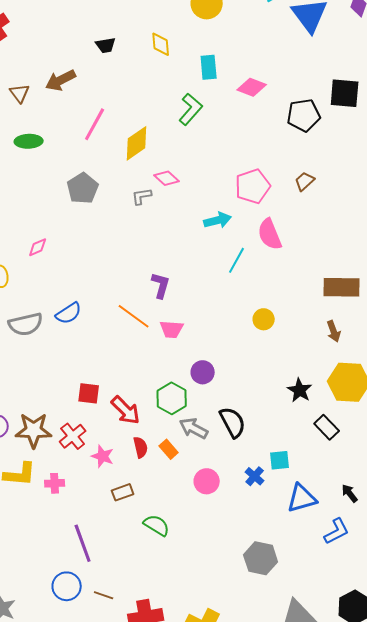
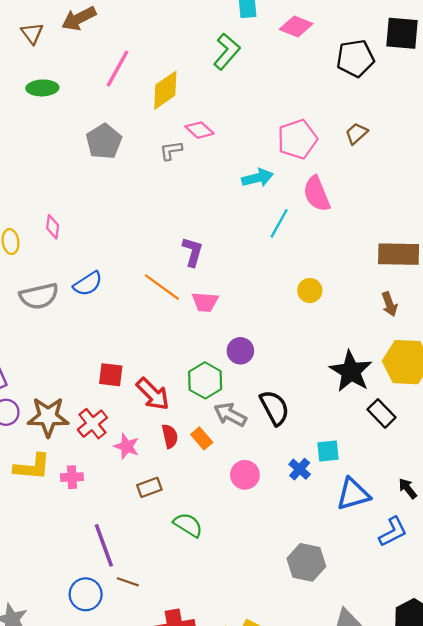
pink diamond: (38, 247) -> (53, 227), moved, turned -60
black star: (300, 390) -> (351, 371), size x1.5
brown line: (104, 595) -> (128, 582), moved

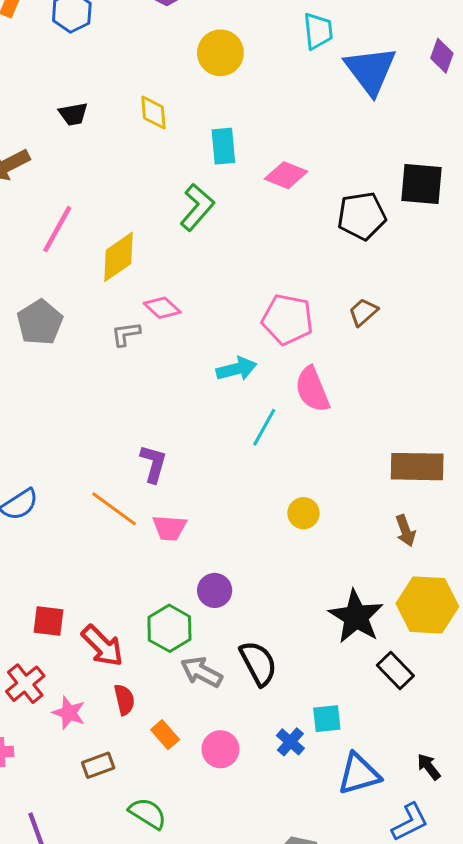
pink pentagon: (297, 139) -> (287, 319), turned 30
orange rectangle: (202, 438) -> (165, 735), moved

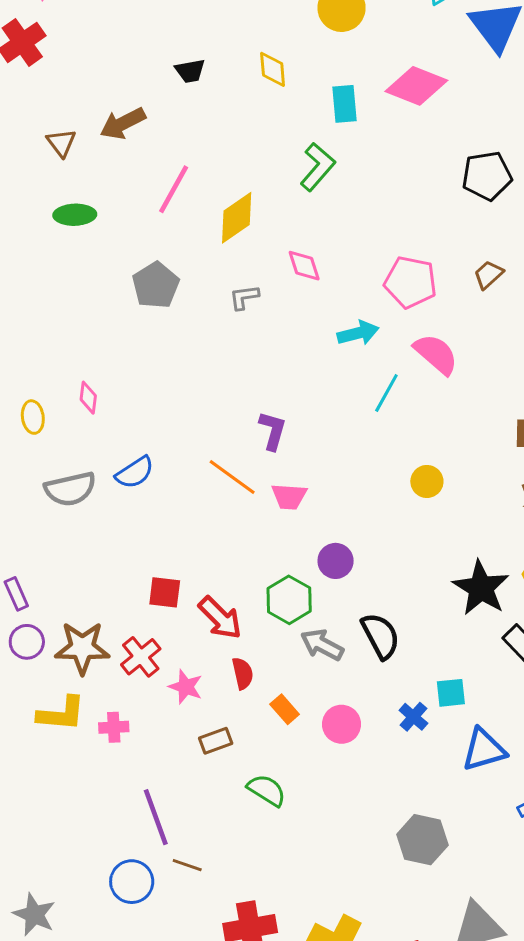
pink diamond: (286, 175) -> (416, 86), moved, size x1.4
pink diamond: (162, 308) -> (304, 266), moved, turned 30
pink semicircle: (312, 389) -> (436, 354), turned 153

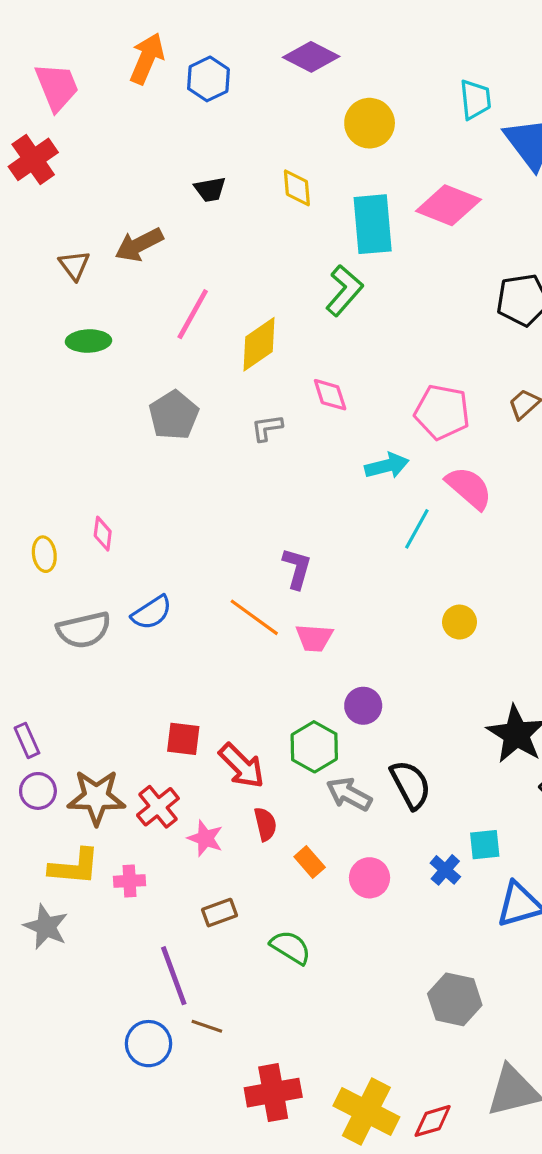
cyan rectangle: (345, 104) -> (373, 224), size x1.5
brown rectangle: (216, 741) -> (220, 913), moved
gray star: (34, 915) -> (46, 927), moved

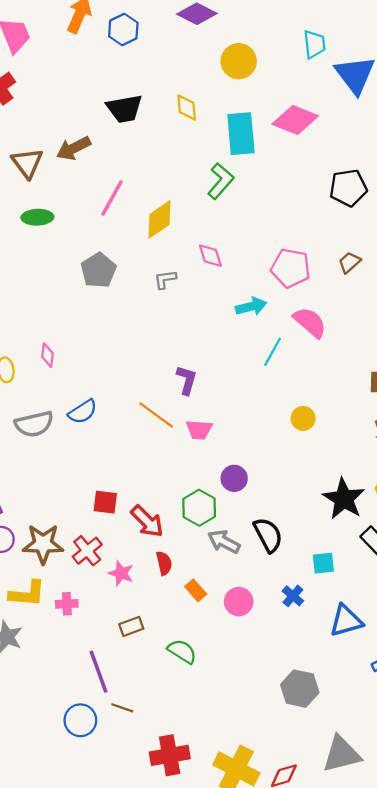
black trapezoid: (210, 189) -> (124, 109), size x1.6
brown triangle: (74, 265) -> (27, 163), size x1.4
cyan square: (485, 845) -> (323, 563), moved

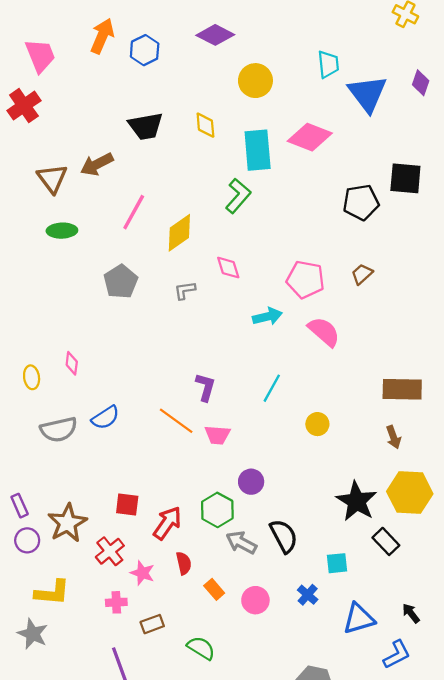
cyan line: (273, 352) -> (272, 388), moved
red arrow: (147, 521) -> (167, 523), turned -100
brown star: (43, 544) -> (67, 523), moved, turned -30
pink cross: (67, 604) -> (116, 602), moved

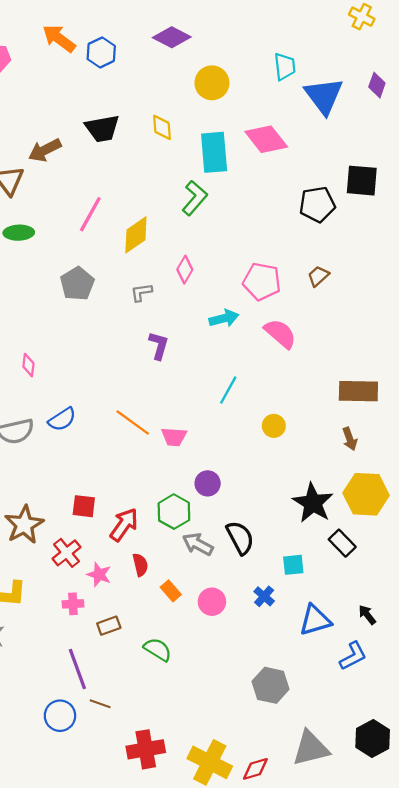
orange arrow: (102, 36) -> (59, 38), turned -76
pink diamond: (310, 137) -> (266, 139), turned 30
brown arrow: (97, 164) -> (45, 150), moved
pink diamond: (228, 268) -> (185, 270), turned 48
purple L-shape: (205, 387) -> (159, 346), moved

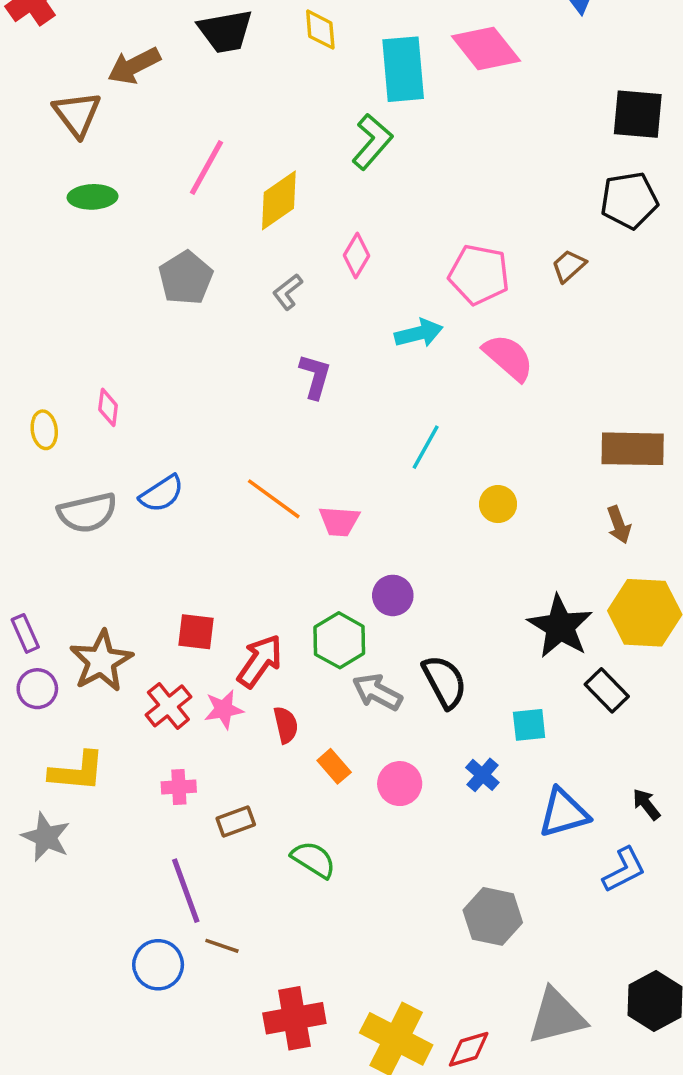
black pentagon: (317, 204) -> (629, 200), moved
gray L-shape: (141, 292) -> (288, 292), turned -30
pink star: (99, 575) -> (224, 709), moved, turned -30

